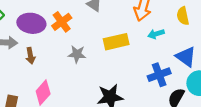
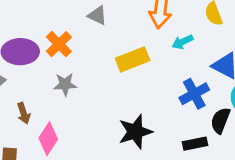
gray star: (77, 54) -> (65, 84), moved
brown arrow: (30, 56) -> (24, 113), moved

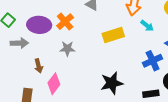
cyan arrow: (183, 42) -> (147, 26), turned -120

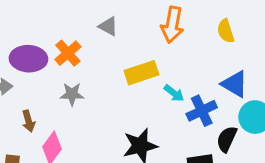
cyan arrow: (147, 26) -> (174, 93), moved

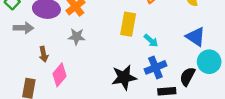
yellow rectangle: (141, 73) -> (128, 24), turned -65
blue cross: (202, 111) -> (155, 67), moved

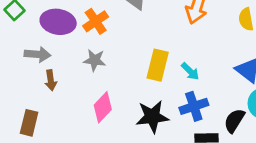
yellow rectangle: (128, 24) -> (158, 65), moved
gray arrow: (23, 28) -> (37, 54), moved
pink diamond: (59, 75) -> (103, 107), moved

